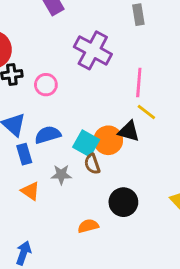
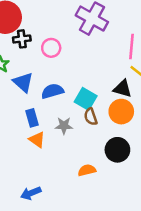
orange circle: (108, 140) -> (121, 112), moved
blue rectangle: (24, 154) -> (32, 118), moved
blue arrow: (23, 253) -> (31, 193), turned -132

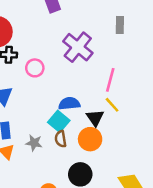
black triangle: (123, 89) -> (95, 118), turned 30
blue semicircle: (52, 91) -> (69, 103), moved

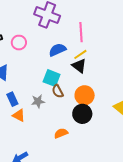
blue semicircle: (69, 103) -> (57, 50), moved
yellow line: (112, 105) -> (80, 54), moved, turned -64
orange circle: (90, 139) -> (85, 95), moved

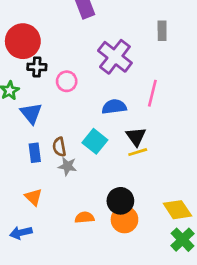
yellow line: (80, 54) -> (138, 152), moved
brown semicircle: (58, 91) -> (59, 147), moved
orange circle: (85, 95) -> (124, 220), moved
orange triangle: (19, 115) -> (33, 197), moved

